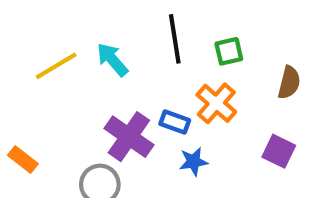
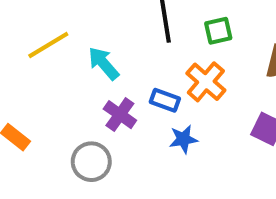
cyan arrow: (112, 60) -> (104, 63), moved
purple cross: (129, 137) -> (120, 115), size x0.7

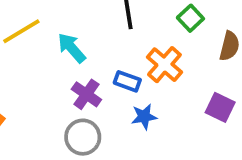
green square: (218, 31) -> (190, 18), moved, turned -30
gray circle: (91, 162) -> (83, 137), moved

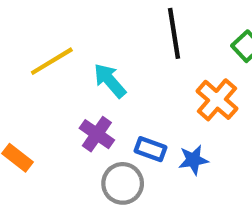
blue rectangle: (127, 81) -> (150, 149), moved
purple cross: (86, 94) -> (97, 134), moved

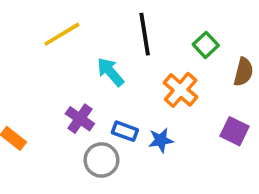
yellow line: (52, 61) -> (62, 34), moved
cyan arrow: (110, 81) -> (110, 72), moved

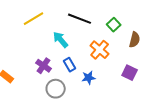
black line: (145, 34) -> (80, 19), turned -60
blue rectangle: (125, 131) -> (70, 65), moved, turned 40

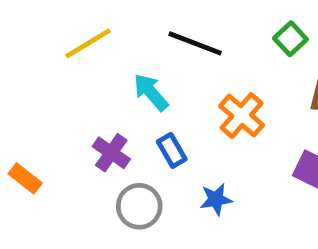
green square: (114, 25) -> (290, 39), moved
blue star: (89, 78) -> (216, 199), moved

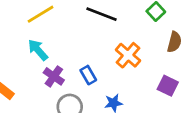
cyan arrow: (151, 92) -> (38, 50), moved

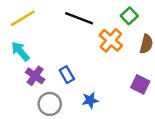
orange cross: (128, 55) -> (111, 40), moved

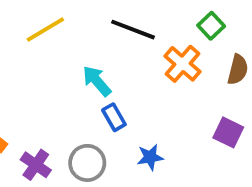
cyan arrow: (20, 51) -> (97, 81), moved
purple cross: (35, 76) -> (36, 165), moved

